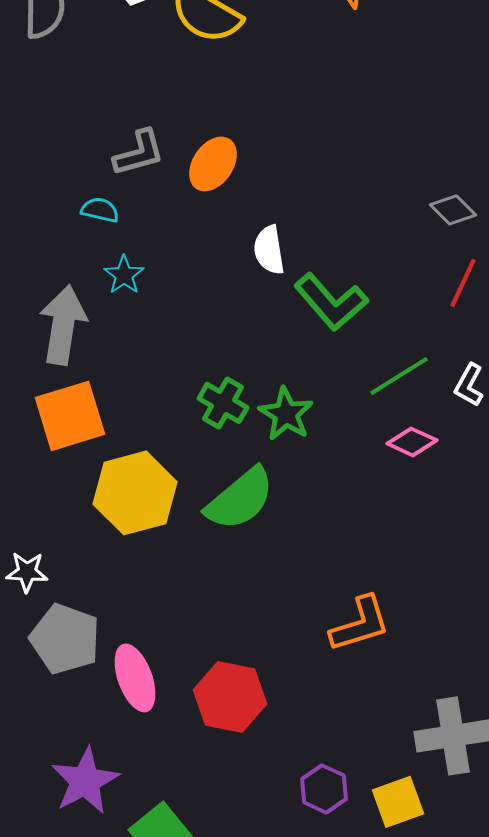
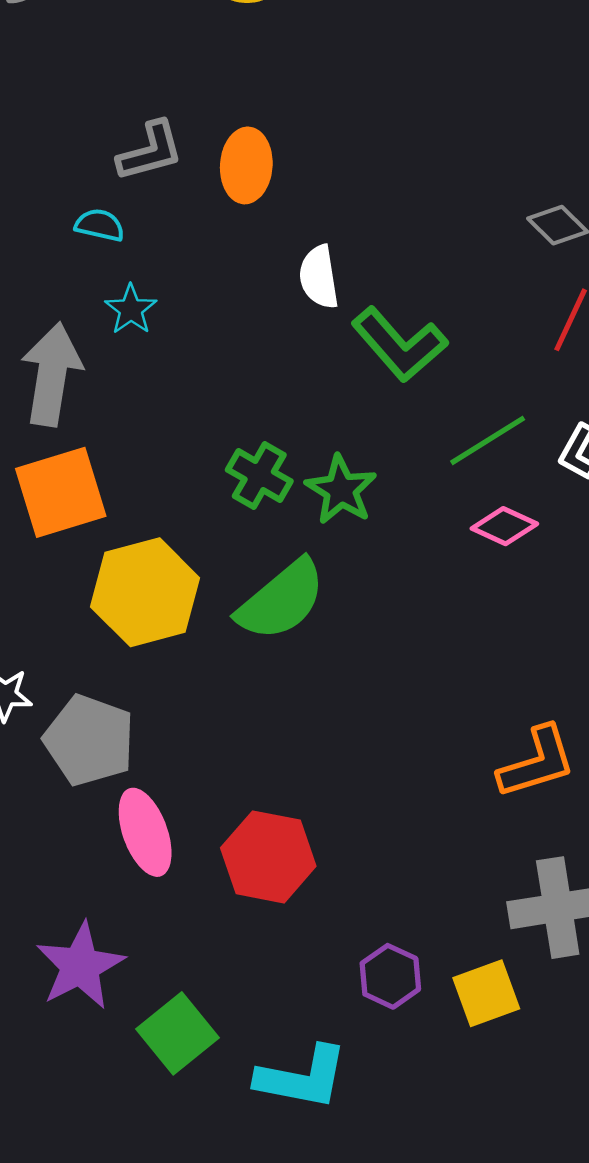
orange ellipse: (213, 164) -> (246, 165), turned -30
orange L-shape: (360, 624) -> (537, 762), moved
gray pentagon: (65, 639) -> (89, 740), moved

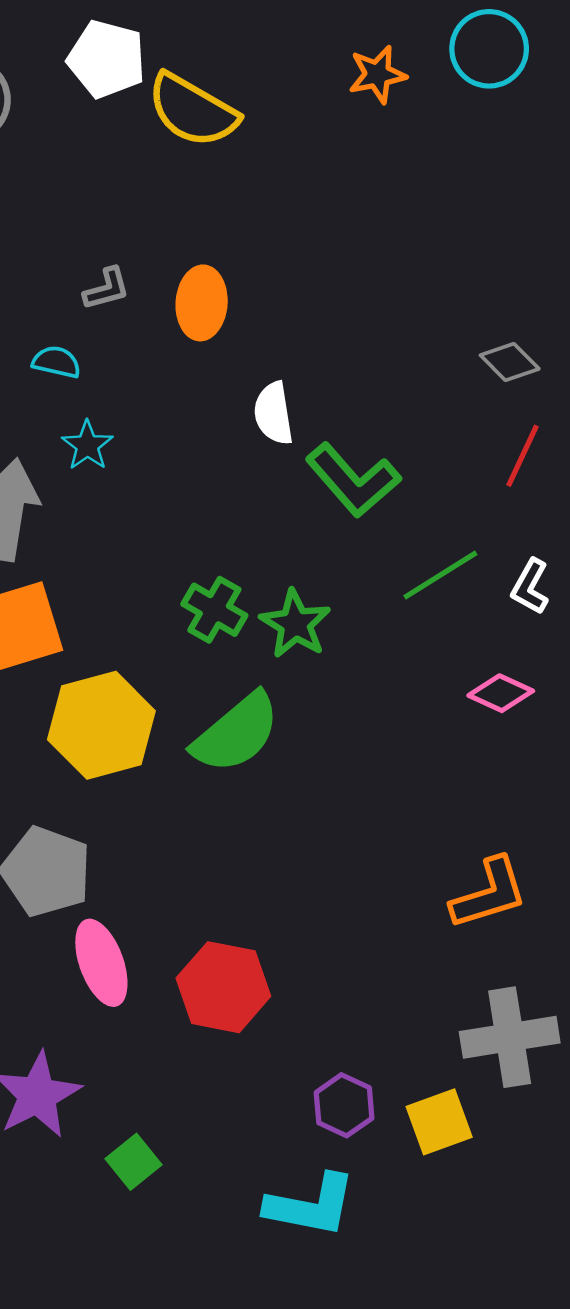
gray L-shape: (150, 151) -> (107, 289), size x0.7
pink diamond: (504, 526) -> (501, 693), moved
green square: (178, 1033) -> (134, 1162), size x0.7
cyan L-shape: (302, 1078) -> (311, 1205), moved

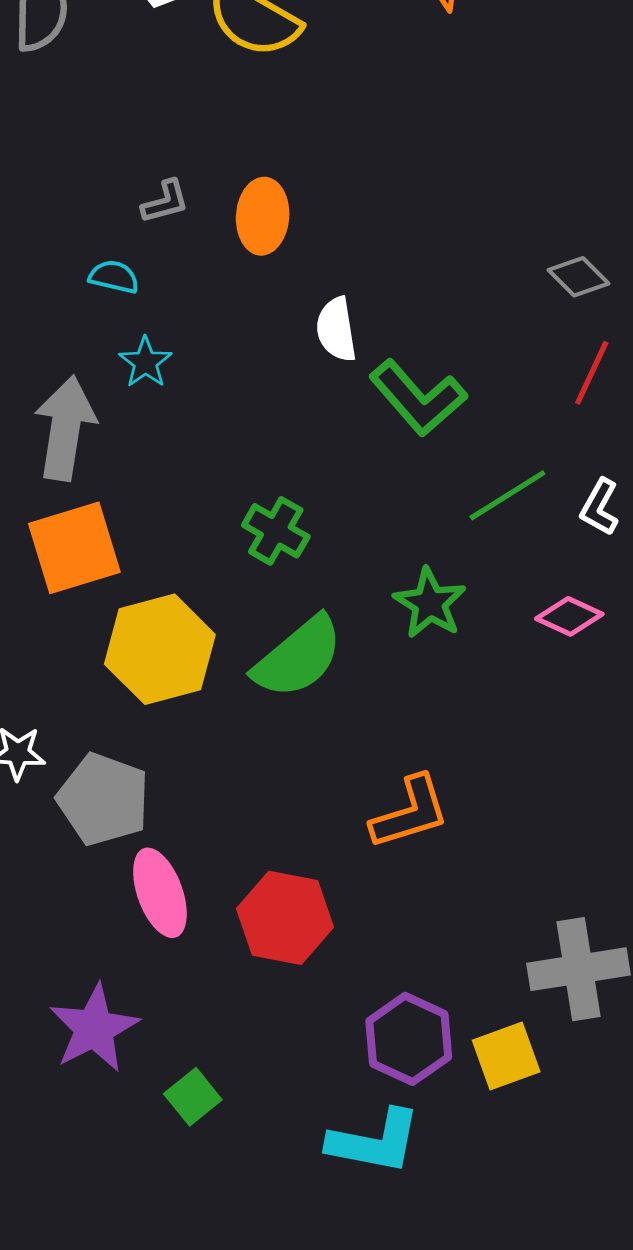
green star: (295, 624) -> (430, 603), moved
orange L-shape: (489, 893) -> (410, 812), moved
purple hexagon: (344, 1105) -> (409, 1039), size x1.4

